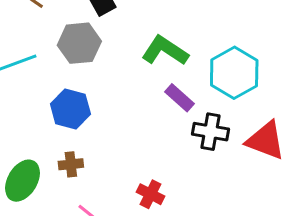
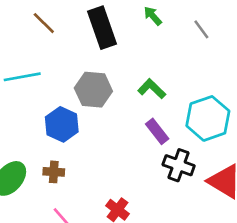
gray hexagon: (79, 43) -> (93, 90), moved
green L-shape: (165, 51) -> (152, 89), size x0.7

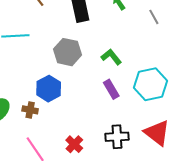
blue hexagon: (62, 124) -> (49, 89), moved
black cross: (179, 165) -> (117, 137), moved, turned -30

